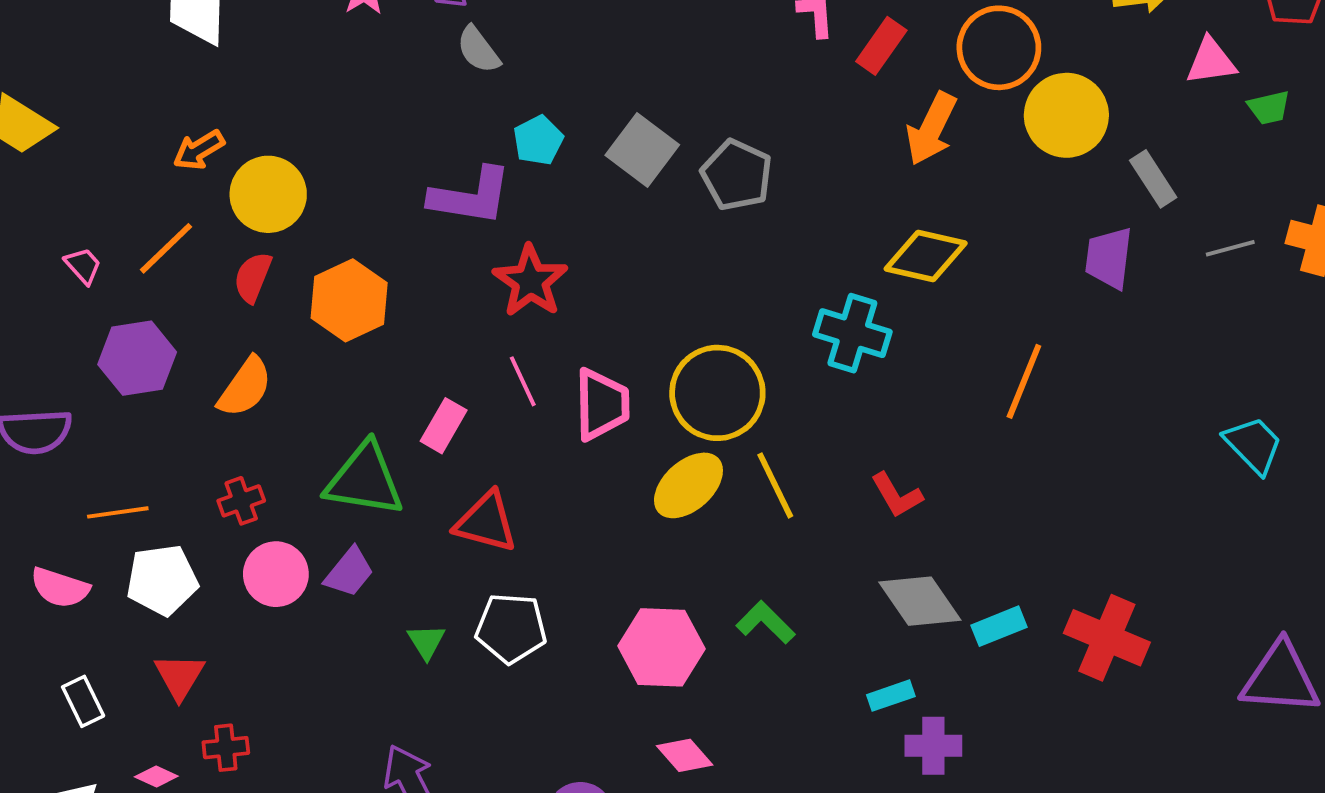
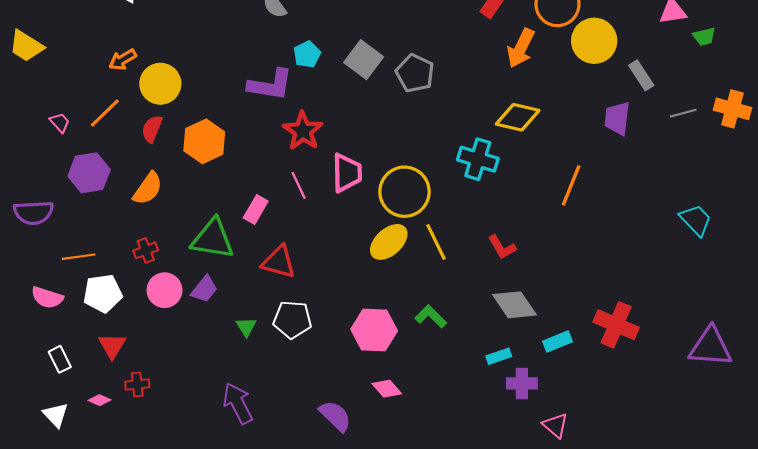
pink trapezoid: (602, 404) -> (347, 173), moved
cyan rectangle: (999, 626) -> (557, 342), moved

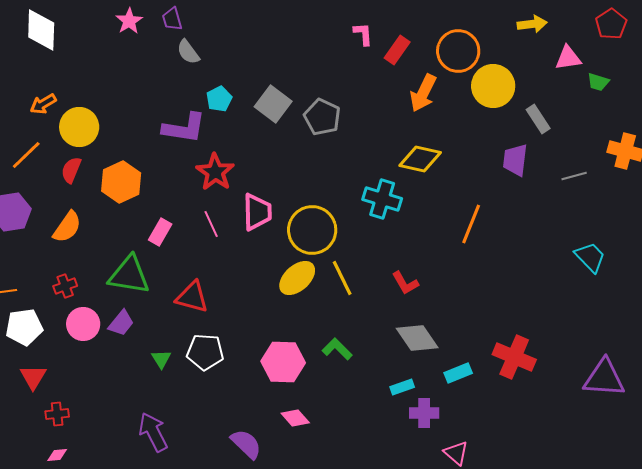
green trapezoid: (704, 37) -> (598, 82), turned 30
gray line: (683, 113) -> (574, 176), moved
pink rectangle: (256, 209) -> (160, 232), moved
pink diamond: (100, 400) -> (57, 455), moved, turned -30

